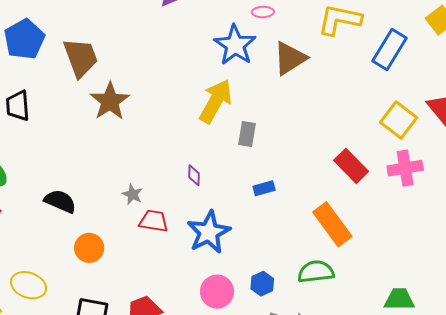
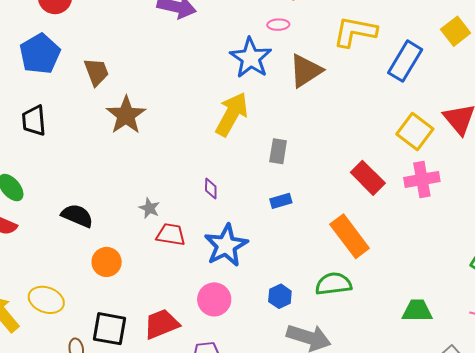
brown trapezoid: (81, 58) -> (96, 72), size x0.7
gray rectangle: (247, 134) -> (278, 151), moved
pink circle: (217, 292) -> (214, 299), moved

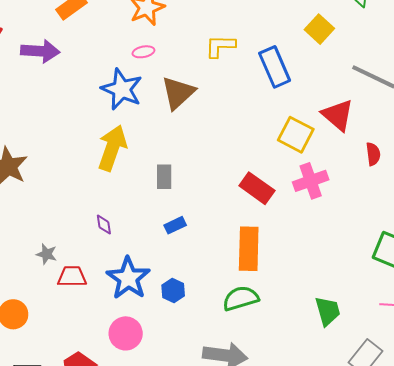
yellow L-shape: (355, 32) -> (220, 46), size x0.7
blue rectangle: (405, 61) -> (275, 67), turned -45
orange rectangle: (350, 236) -> (249, 249), turned 48
blue hexagon: (280, 296) -> (173, 290), moved
green trapezoid: (417, 311) -> (328, 311), turned 84

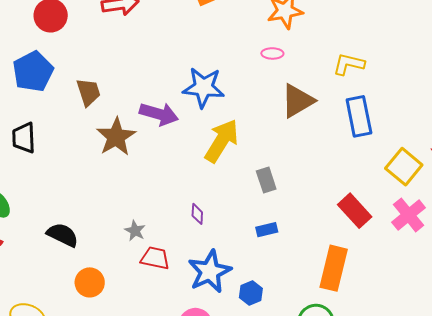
purple arrow: (40, 51) -> (159, 114), moved
blue rectangle: (275, 67) -> (359, 116), moved
blue star: (122, 89) -> (203, 87), moved, turned -30
gray rectangle: (164, 177) -> (266, 180), turned -30
pink cross: (311, 181) -> (409, 215), turned -32

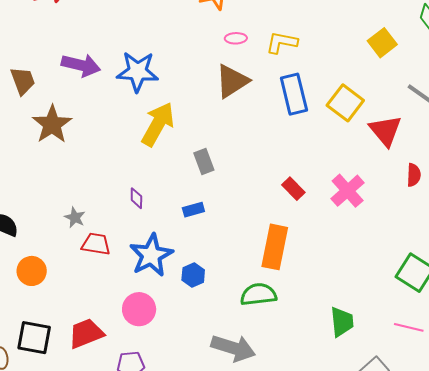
pink ellipse: (272, 53) -> (236, 38), moved
purple arrow: (159, 114) -> (81, 65), moved
yellow square: (404, 167) -> (345, 103), moved
red rectangle: (355, 211) -> (293, 189), size x0.7
blue rectangle: (267, 230) -> (193, 210), moved

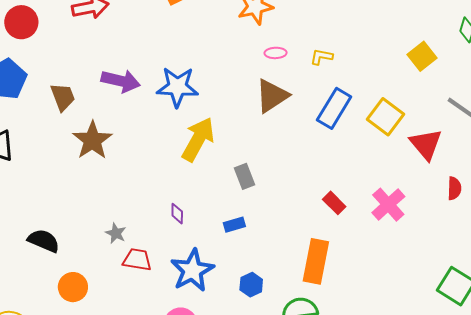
yellow L-shape: (282, 42) -> (321, 57), size x0.7
blue rectangle: (294, 94) -> (334, 108), turned 45
blue hexagon: (193, 275) -> (251, 285), moved

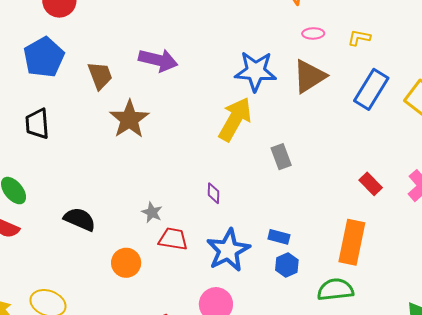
blue star: (177, 87) -> (256, 71), moved
blue rectangle: (234, 225) -> (279, 237), moved, turned 30
orange circle: (73, 287) -> (126, 263), moved

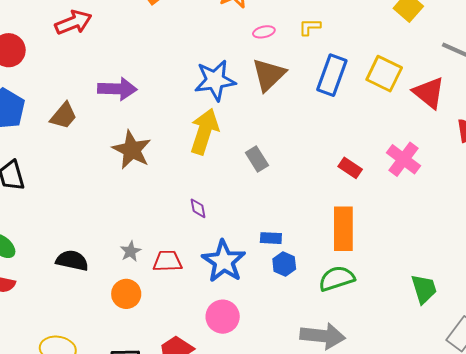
brown trapezoid: (100, 76) -> (63, 116), turned 72
brown star: (129, 119) -> (132, 150), moved
gray star: (152, 212) -> (131, 251), moved, turned 30

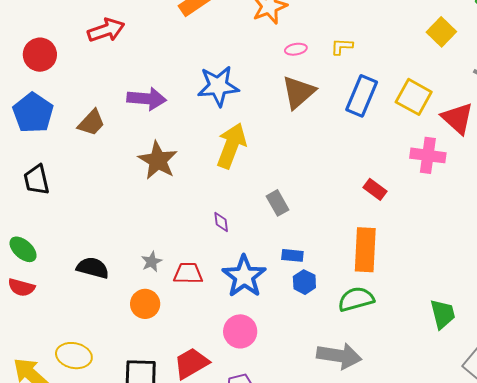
blue star: (215, 80) -> (218, 86), moved
gray rectangle: (257, 159) -> (277, 203), moved
pink cross: (404, 159) -> (428, 155), moved, turned -32

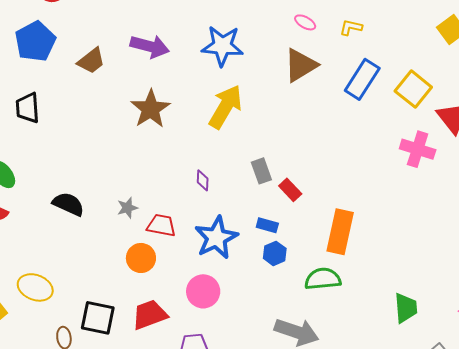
pink ellipse: (296, 49) -> (305, 22), turned 30
red rectangle: (375, 189) -> (290, 190), moved
orange circle: (145, 304) -> (141, 258), moved

